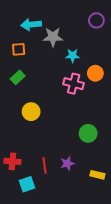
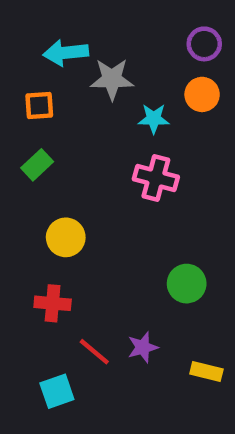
orange circle: (95, 73) -> (202, 94), moved
red cross: (12, 161) -> (53, 303), moved
red line: (45, 166) -> (94, 352), turned -42

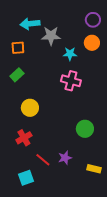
red cross: (53, 303) -> (24, 138), turned -35

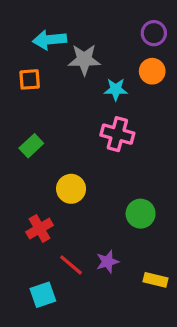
green rectangle: (17, 75) -> (31, 146), moved
yellow circle: (30, 108) -> (71, 189), moved

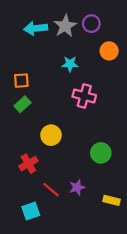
purple circle: (154, 33) -> (91, 24), moved
gray star: (84, 60) -> (65, 26), moved, turned -30
orange square: (30, 79) -> (21, 81), moved
cyan star: (116, 89) -> (70, 64), moved

